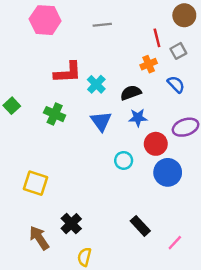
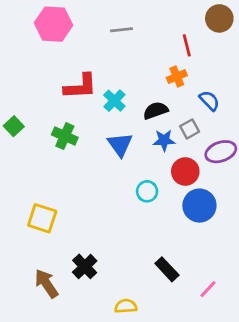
gray square: (178, 51) -> (190, 129), moved
yellow semicircle: (84, 257) -> (126, 306), moved, turned 72

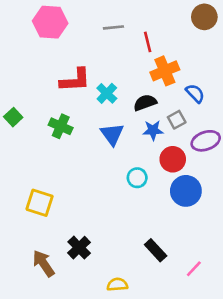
red line: (187, 45) -> (148, 42), moved
orange cross: (177, 77) -> (165, 71), size x1.5

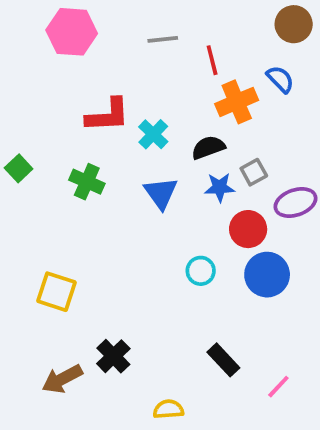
blue semicircle: (195, 93) -> (280, 79), moved
cyan circle: (137, 178) -> (201, 271), moved
brown arrow: (44, 263) -> (62, 379), turned -84

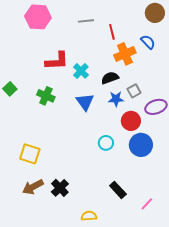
brown arrow: (62, 379) -> (33, 187), moved

